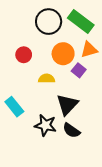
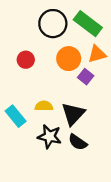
yellow semicircle: (46, 79) -> (44, 106), moved

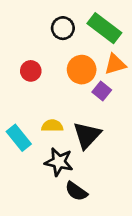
black circle: (53, 24) -> (63, 28), size x0.7
black semicircle: (78, 142) -> (76, 191), moved

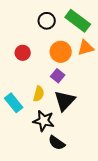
purple square: (102, 91) -> (58, 76), moved
yellow semicircle: (52, 126) -> (39, 94), turned 105

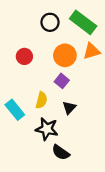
black triangle: (65, 101) -> (69, 108), size x0.6

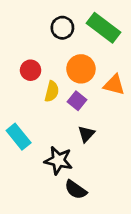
orange triangle: (92, 51) -> (114, 85), moved, turned 30
yellow semicircle: (41, 100) -> (52, 91), moved

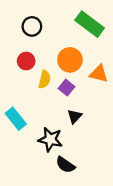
black circle: (62, 28) -> (32, 26), moved

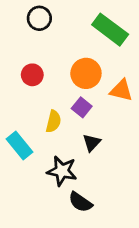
black circle: (32, 26) -> (39, 18), moved
yellow semicircle: (45, 79) -> (53, 121), moved

